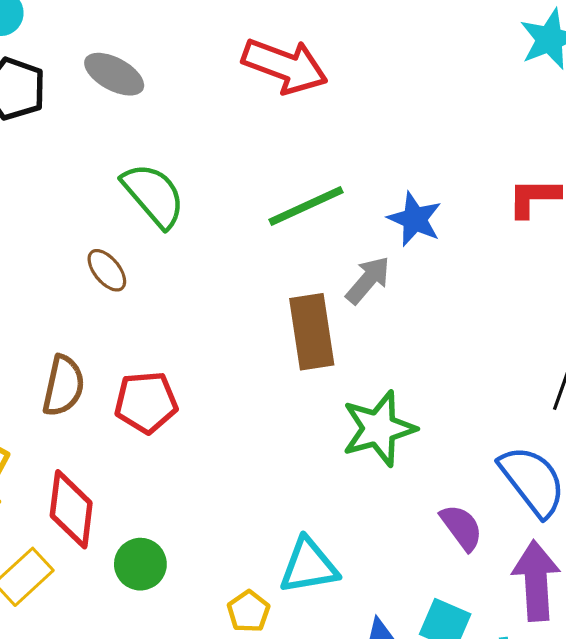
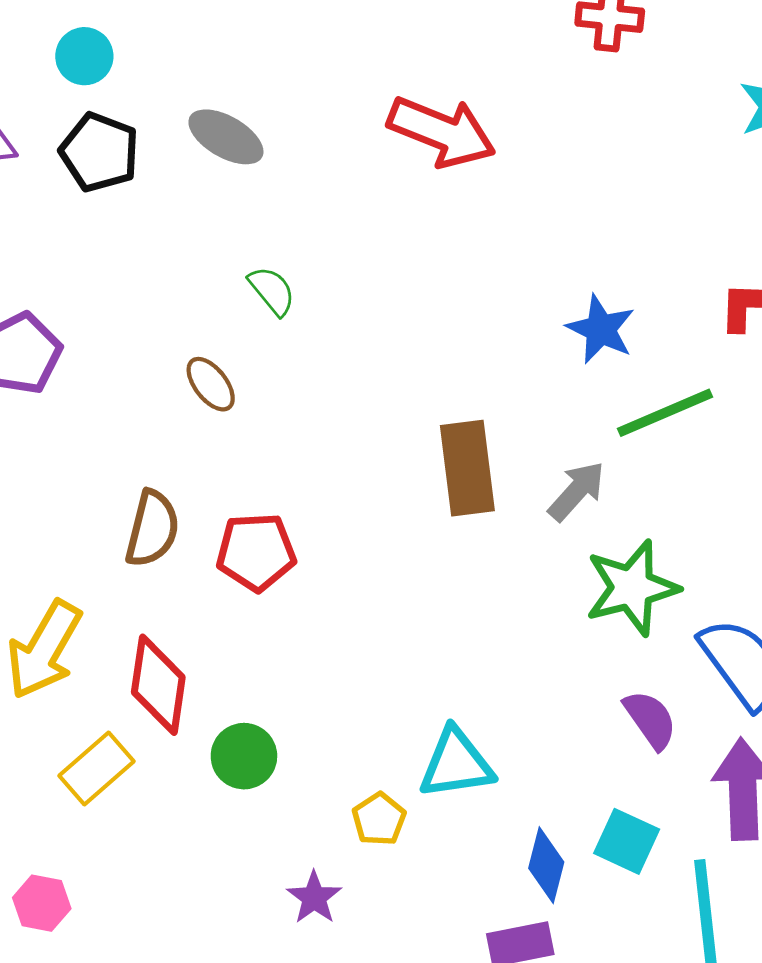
green semicircle: (154, 195) -> (272, 291), size x0.6
green line: (306, 206) -> (665, 413), moved
gray arrow: (368, 280) -> (577, 491), moved
green star: (379, 429) -> (632, 588), moved

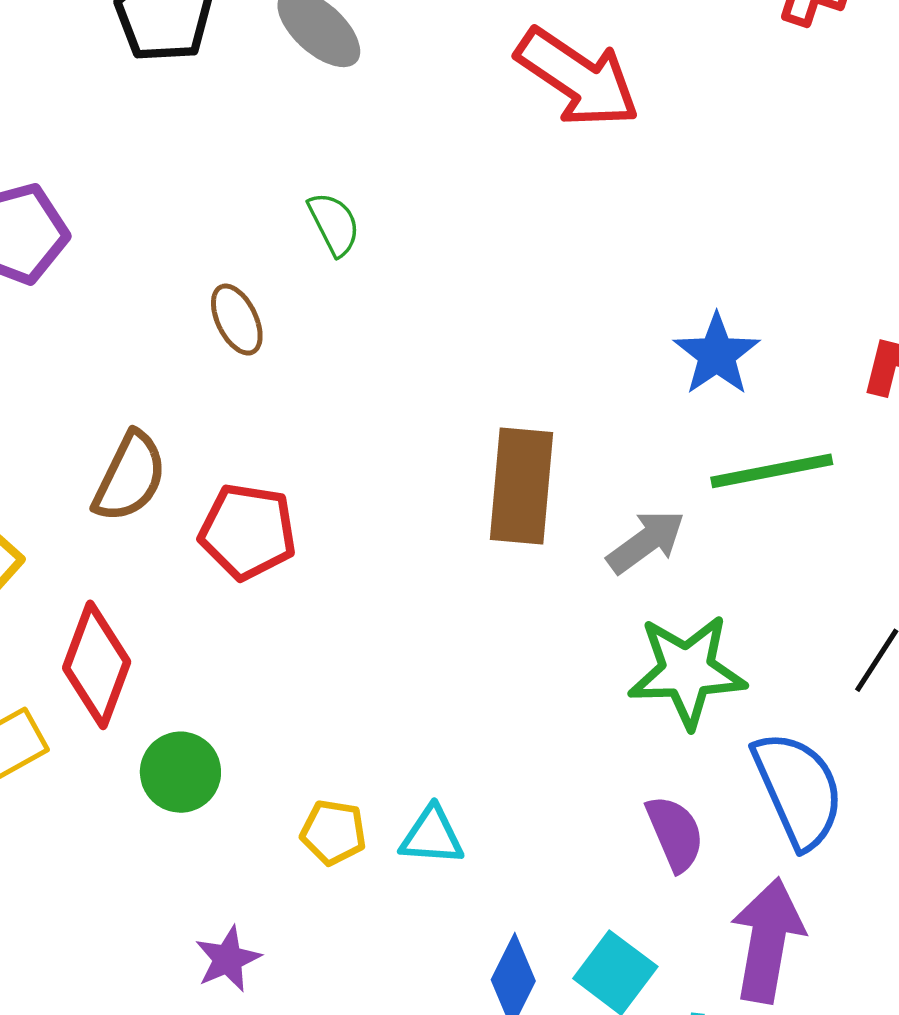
cyan triangle: (456, 764) -> (432, 836), size x0.7
yellow pentagon: (379, 819) -> (333, 832), moved, turned 30

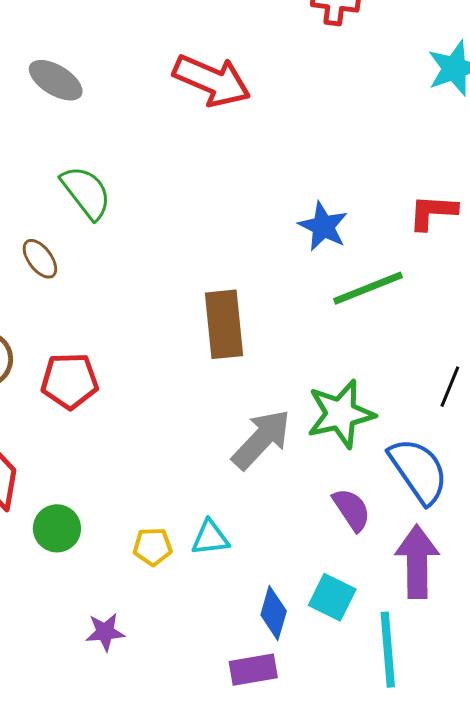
green semicircle: (334, 224) -> (86, 192), size x1.5
gray arrow: (646, 542) -> (261, 439), moved, size x1.4
purple star: (228, 959) -> (105, 632), turned 30

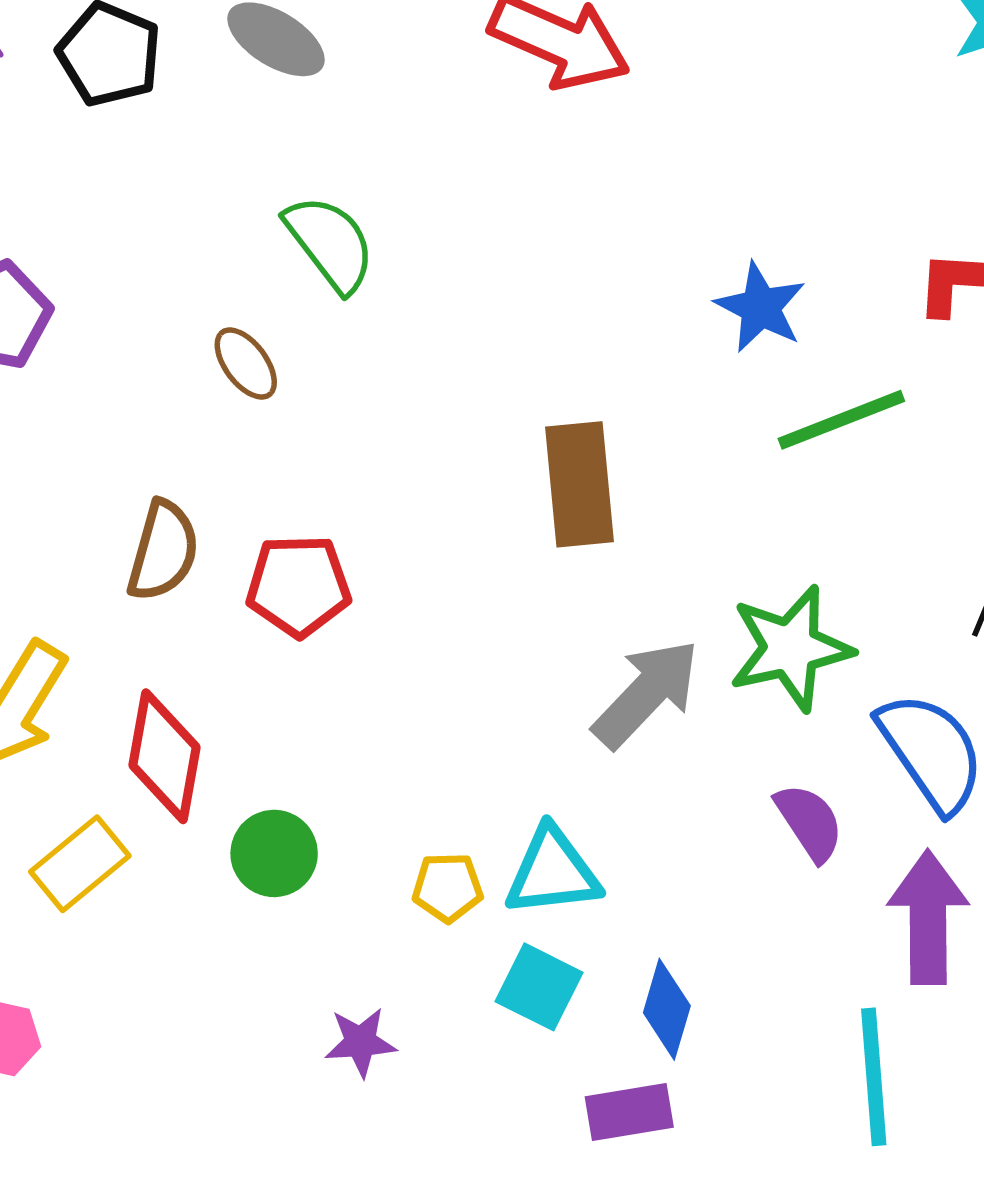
cyan triangle: (210, 538) -> (553, 872), size x1.4
cyan square: (332, 597) -> (539, 987), moved

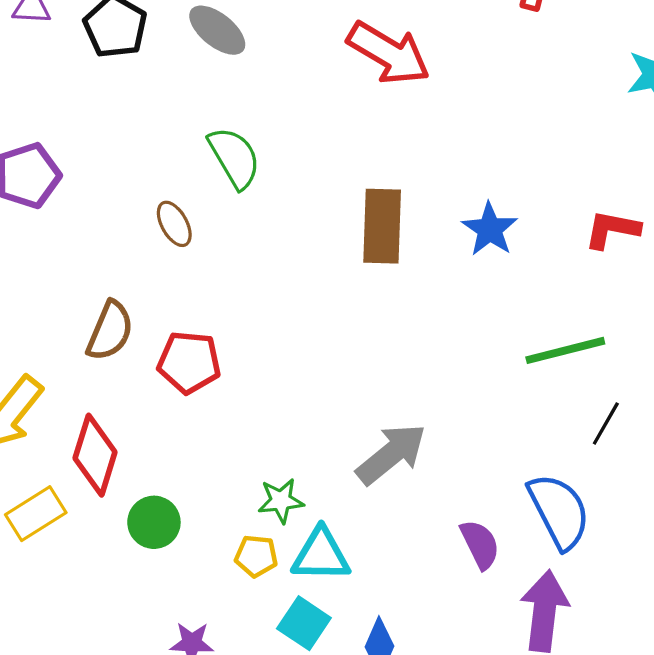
green line: (841, 420) -> (565, 350), moved
brown rectangle: (579, 484) -> (382, 226), moved
green star: (791, 648) -> (281, 501), moved, size x0.6

